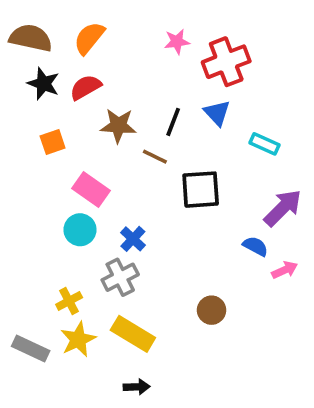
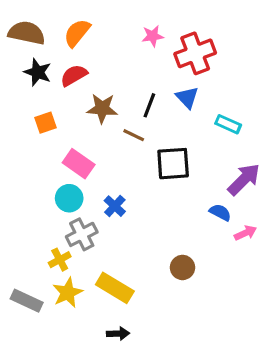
gray cross: (120, 277) -> (82, 234), moved

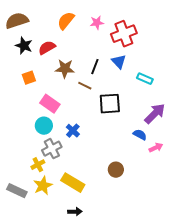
brown semicircle: (27, 33) -> (17, 21), turned -30
orange semicircle: (77, 33) -> (66, 21), moved

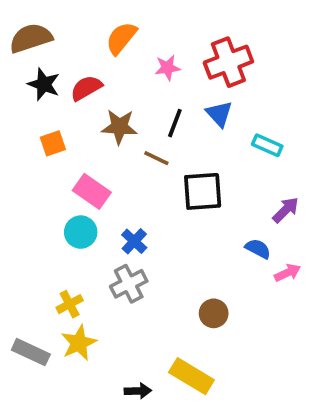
pink star: (97, 23) -> (167, 68), moved
purple arrow: (155, 114) -> (286, 210), size x0.7
gray cross: (52, 149) -> (129, 284), moved
yellow rectangle: (73, 183) -> (191, 376), moved

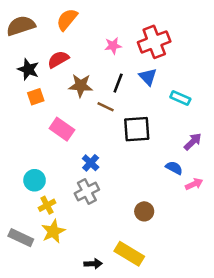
orange semicircle: (121, 38) -> (67, 19), moved
black star: (44, 84) -> (28, 69), moved
cyan circle: (81, 232) -> (35, 180), moved

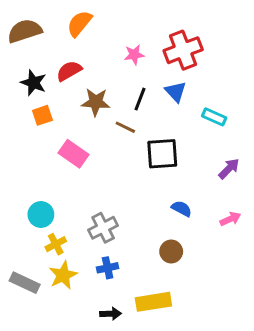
blue cross: (91, 163) -> (108, 268), moved, turned 35
blue semicircle: (174, 168) -> (182, 209), moved
yellow rectangle: (129, 254) -> (153, 302), turned -40

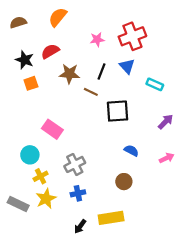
brown semicircle: (25, 31) -> (18, 22), size x0.7
pink rectangle: (73, 154) -> (52, 129), moved
black arrow: (110, 314) -> (80, 226), turned 128

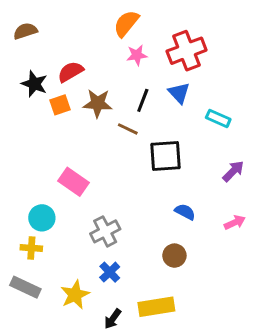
orange semicircle: (58, 17) -> (126, 24), moved
orange square: (31, 83) -> (60, 105), moved
yellow cross: (41, 176) -> (31, 248), moved, turned 32
blue cross: (78, 193) -> (110, 272), turned -32
yellow star: (46, 199) -> (75, 295), moved

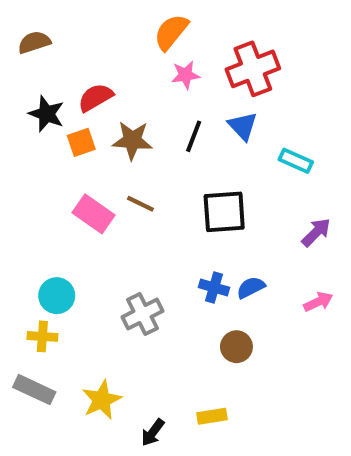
brown line: (128, 129) -> (140, 204), moved
pink rectangle: (74, 182) -> (93, 214), moved
blue semicircle: (185, 212) -> (251, 287), turned -55
blue cross: (110, 272) -> (214, 287), moved, turned -30
yellow rectangle: (156, 307) -> (212, 416), size x0.6

